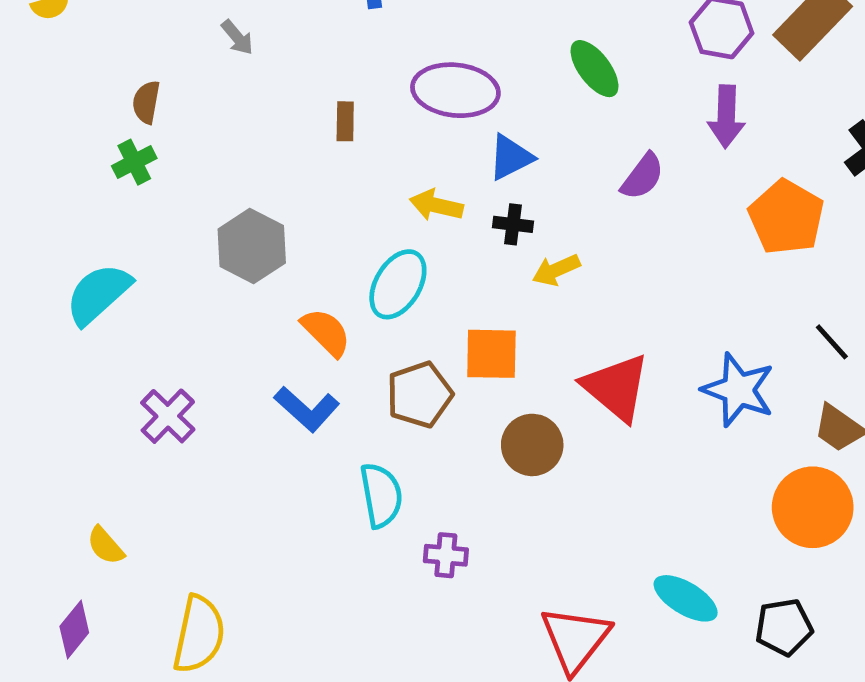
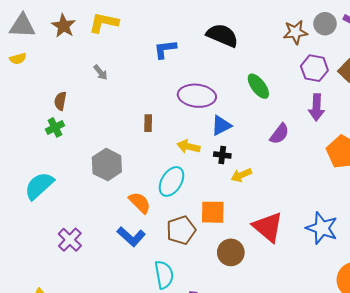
brown rectangle: (345, 121) -> (148, 123), moved

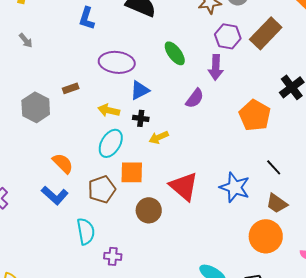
blue L-shape: (165, 49) -> (87, 18), turned -65
purple arrow: (317, 107) -> (216, 67), moved
brown rectangle: (148, 123) -> (71, 88), turned 70
gray hexagon: (107, 165) -> (36, 107), moved
cyan ellipse: (171, 181) -> (111, 143), moved

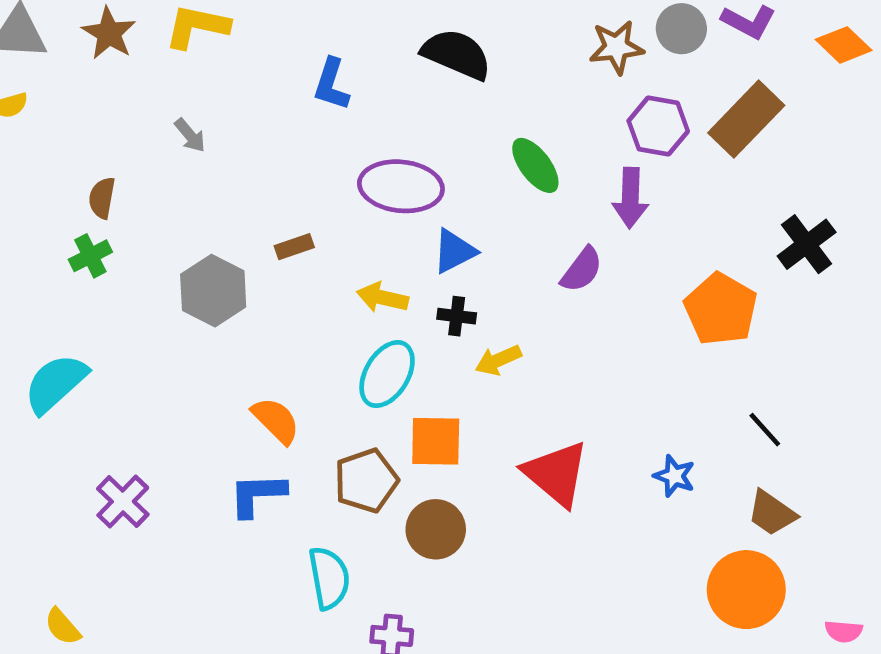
blue star: (235, 187) -> (674, 476), size x0.6
blue L-shape: (55, 195) -> (257, 495), turned 136
brown circle: (149, 210) -> (436, 529), moved

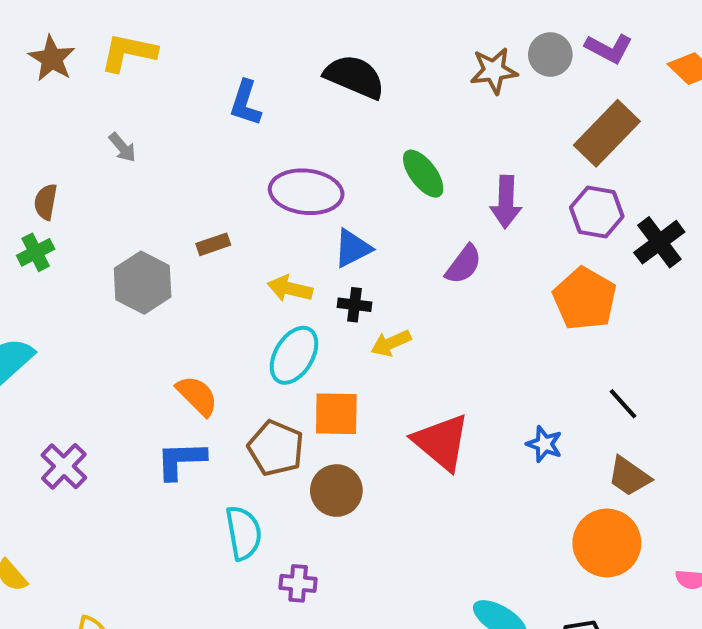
purple hexagon: (658, 126) -> (597, 212), moved
brown pentagon: (366, 481) -> (276, 448), turned -30

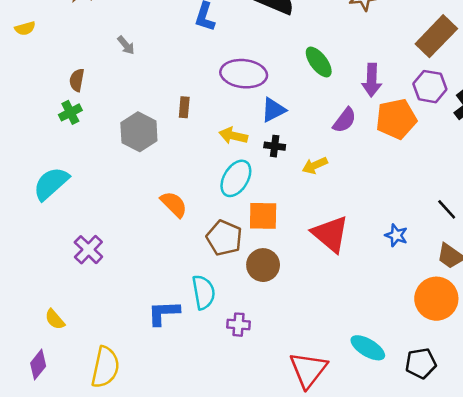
brown rectangle: (213, 244) -> (184, 107), turned -66
orange pentagon: (585, 299) -> (396, 119), moved, turned 30
yellow arrow: (391, 343) -> (315, 165), moved
blue L-shape: (181, 460) -> (163, 313), moved

